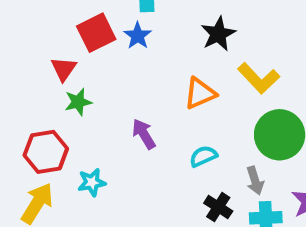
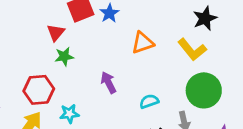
black star: (218, 34) -> (205, 18), moved
orange triangle: (200, 93) -> (143, 43), moved

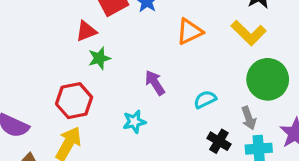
red triangle: (56, 33) -> (86, 31), turned 36
cyan star: (69, 114) -> (134, 122), moved

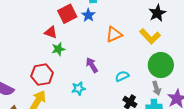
red triangle: (86, 31) -> (51, 32), turned 40
gray arrow: (249, 118) -> (157, 88), moved

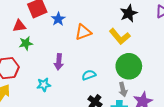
blue star: (88, 15) -> (58, 19), moved
red triangle: (51, 32) -> (19, 26), turned -32
purple arrow: (92, 65) -> (59, 62), turned -147

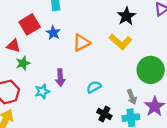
red triangle: (19, 26) -> (13, 46), turned 32
green circle: (129, 66) -> (151, 70), moved
cyan star: (44, 85) -> (42, 91), moved

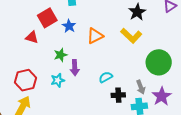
green star: (23, 63) -> (60, 55), moved
black cross: (104, 114) -> (118, 95), moved, turned -32

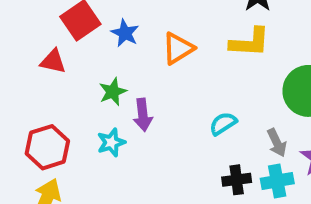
yellow L-shape: (131, 36) -> (250, 42), turned -35
cyan semicircle: (106, 77) -> (223, 124), moved
black cross: (118, 95) -> (237, 180), moved

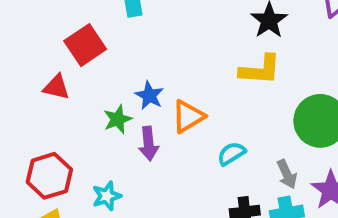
blue star: (125, 33) -> (149, 95), moved
orange triangle: (178, 48) -> (188, 117), moved
cyan star: (111, 142) -> (107, 196), moved

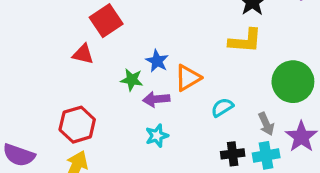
green star: (118, 119) -> (132, 80), turned 30
purple arrow: (149, 144) -> (156, 99), turned 90
cyan star: (107, 196) -> (157, 136), moved

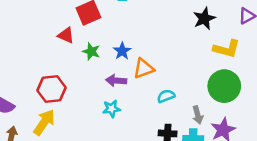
yellow L-shape: (245, 41) -> (227, 49), moved
green star: (132, 80) -> (91, 51), moved

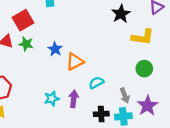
green star: (91, 51) -> (26, 44), moved
purple arrow: (116, 80) -> (74, 99), moved, turned 98
green circle: (224, 86) -> (144, 69), size x0.6

